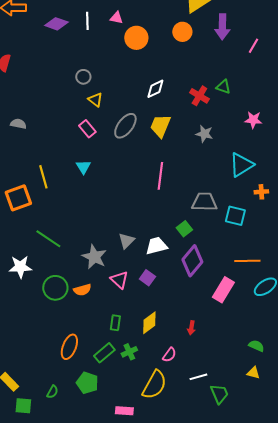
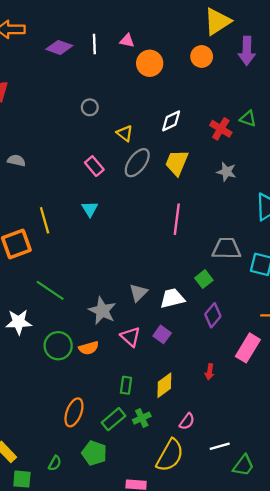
yellow triangle: (95, 100) -> (125, 133), moved
purple diamond: (192, 261) -> (213, 315), size x0.7
red arrow: (191, 328) -> (210, 372), moved
green trapezoid: (219, 394) -> (243, 465), turned 60

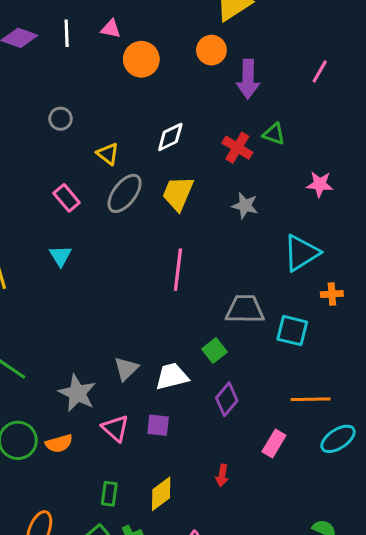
purple arrow: (247, 51) -> (248, 79), moved
purple square: (162, 334) -> (158, 425), turned -30
pink rectangle: (248, 348) -> (274, 443), size x0.7

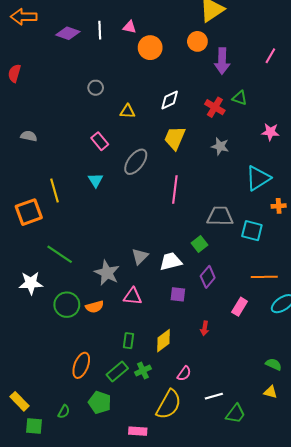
yellow triangle: (108, 154) -> (128, 111), turned -35
gray ellipse: (125, 193) -> (136, 162), moved
purple square: (158, 425) -> (178, 294), moved
pink triangle: (115, 428) -> (133, 296), turned -36

